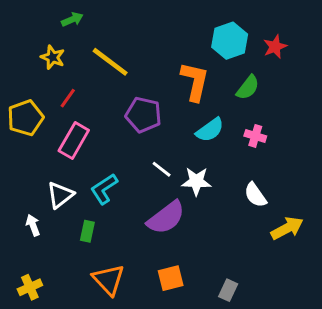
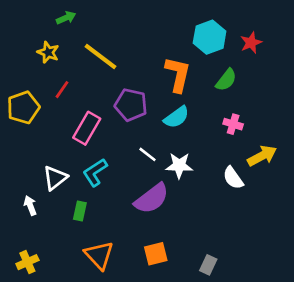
cyan semicircle: (210, 130) -> (176, 117), moved
pink rectangle: (74, 140) -> (87, 128), moved
yellow arrow: (287, 228) -> (262, 156), moved

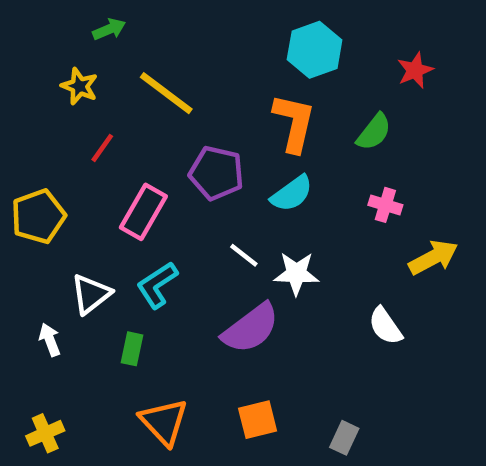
cyan hexagon: (210, 37) -> (315, 50), moved
yellow pentagon: (23, 108) -> (38, 216), moved
white semicircle: (233, 178) -> (385, 326), moved

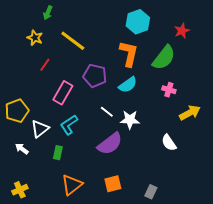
green arrow: (109, 29) -> (48, 13), turned 136
green semicircle: (374, 132) -> (164, 58), size x1.5
yellow pentagon: (38, 216) -> (17, 111), moved
white arrow: (50, 340) -> (22, 149), turned -32
orange triangle: (164, 422) -> (72, 185), turned 35

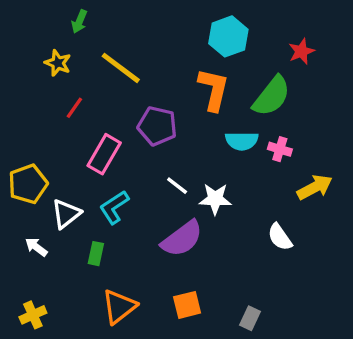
cyan semicircle: (128, 85) -> (242, 141), moved, turned 36

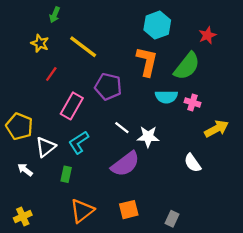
yellow pentagon: (28, 184) -> (19, 126), turned -30

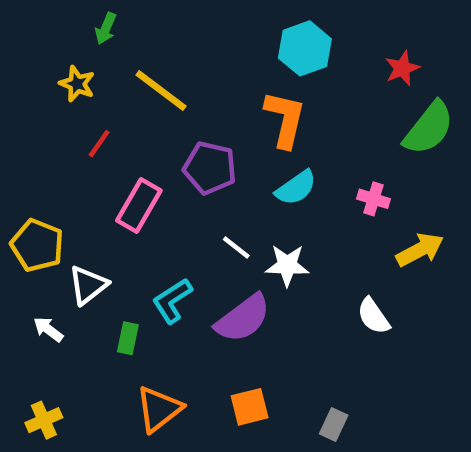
green semicircle: (187, 66) -> (429, 128), moved
cyan semicircle: (166, 97) -> (296, 188), moved, turned -35
cyan L-shape: (79, 142) -> (172, 301), moved

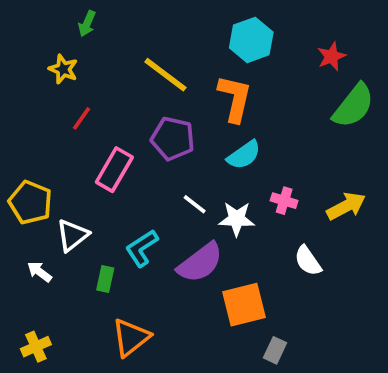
yellow line: (161, 90) -> (165, 75), moved
pink cross: (373, 199) -> (284, 201), moved
orange square: (250, 407) -> (244, 305), moved, size x1.4

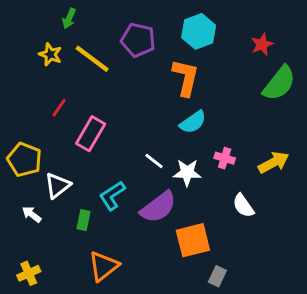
yellow line: (165, 75) -> (92, 59), moved
red line: (81, 118) -> (59, 108), moved
purple pentagon: (173, 139) -> (138, 40), moved

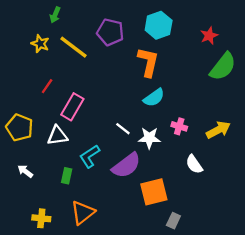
white triangle: (58, 185) -> (57, 136), moved, turned 30
yellow cross: (29, 273) -> (41, 218), moved, turned 30

